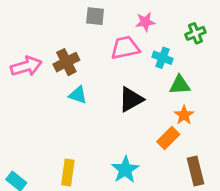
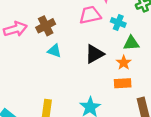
orange star: (184, 115) -> (124, 63), moved
orange rectangle: (168, 138) -> (123, 83), turned 42

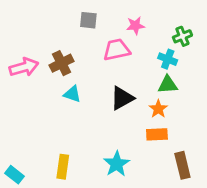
cyan cross: (118, 23) -> (168, 59), moved

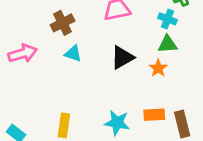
pink arrow: (24, 67) -> (23, 54), moved
orange rectangle: (157, 134) -> (154, 115), moved
cyan star: (117, 164) -> (117, 123), turned -30

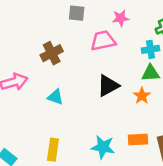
cyan cross: (168, 19) -> (151, 49), turned -30
cyan triangle: (73, 54) -> (55, 97), moved

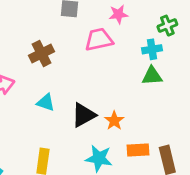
black triangle: (108, 86) -> (83, 115), moved
orange star: (142, 96) -> (114, 121), moved

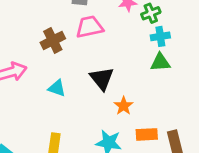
green cross: (167, 26) -> (151, 13), moved
pink trapezoid: (99, 39) -> (90, 27), moved
black triangle: (83, 115) -> (102, 79), moved, turned -40

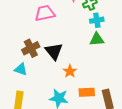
brown cross: (53, 40) -> (31, 48), moved
cyan triangle: (57, 88) -> (21, 69), moved

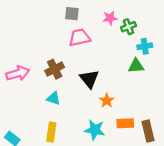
cyan cross: (97, 20) -> (145, 46), moved
brown cross: (31, 48) -> (55, 69), moved

